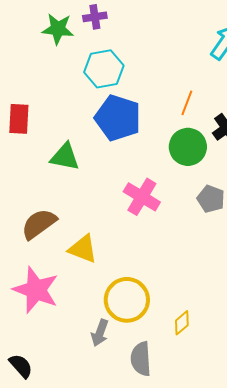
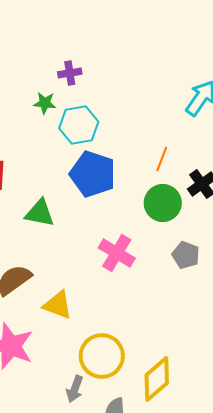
green star: (58, 29) -> (45, 103), moved, size x0.7
yellow diamond: (182, 323) -> (157, 379), size x1.8

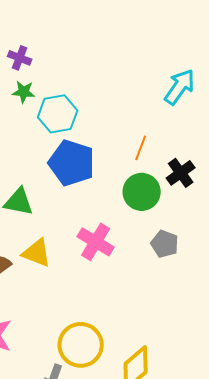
purple cross: (70, 73) -> (20, 58), moved, turned 30
yellow triangle: (58, 305) -> (37, 253), moved

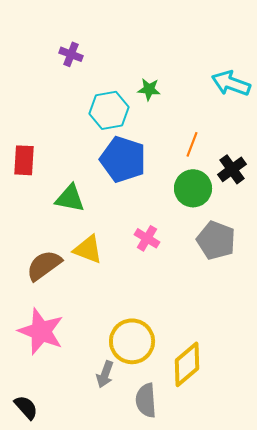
cyan arrow: (180, 87) -> (231, 83), turned -105
green star: (24, 92) -> (149, 89), moved
pink cross: (96, 242) -> (147, 238), size x0.7
gray pentagon: (165, 244) -> (216, 240), size x1.4

